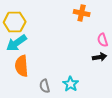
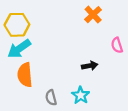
orange cross: (82, 13) -> (93, 15), turned 35
black arrow: (100, 57) -> (90, 66), moved

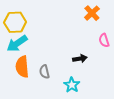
orange cross: (93, 15) -> (92, 13), moved
gray semicircle: (51, 98) -> (44, 72), moved

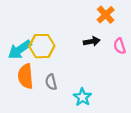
yellow hexagon: (15, 22) -> (42, 46), moved
black arrow: (80, 59) -> (92, 41), moved

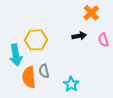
cyan arrow: (20, 50) -> (16, 55), moved, turned -65
orange semicircle: (26, 76) -> (29, 77), moved

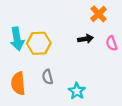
cyan arrow: (16, 55) -> (17, 39), moved
orange semicircle: (29, 77) -> (18, 83), moved

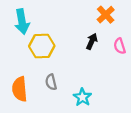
cyan arrow: (17, 39) -> (22, 22), moved
black arrow: (86, 39) -> (92, 41), turned -56

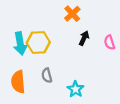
orange cross: (106, 15) -> (72, 14), moved
cyan arrow: (22, 22) -> (20, 43), moved

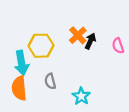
orange cross: (72, 14) -> (78, 35), moved
cyan arrow: (20, 43) -> (22, 63), moved

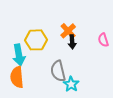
black arrow: (90, 41) -> (72, 42), moved, turned 152
gray semicircle: (50, 81) -> (58, 71), moved, size x1.5

